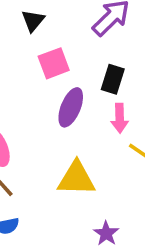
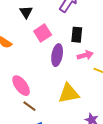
pink arrow: (120, 118) -> (85, 55), turned -91

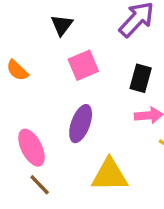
purple ellipse: (57, 55) -> (81, 124), moved

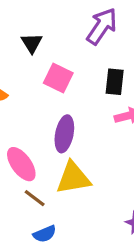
pink square: (83, 65) -> (58, 78), turned -32
yellow triangle: (110, 175) -> (73, 178), moved

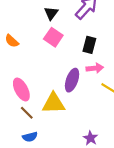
black triangle: (32, 43) -> (51, 13), moved
purple ellipse: (64, 134) -> (72, 80), moved

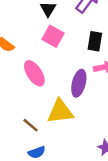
pink ellipse: (21, 89) -> (34, 73), moved

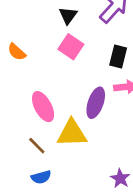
pink ellipse: (34, 73) -> (43, 107), moved

